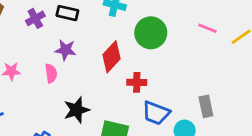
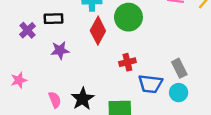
red diamond: (112, 57) -> (98, 31), moved
pink semicircle: (51, 73) -> (55, 100), moved
gray rectangle: (206, 106) -> (179, 68), moved

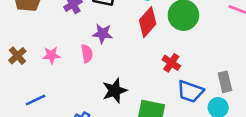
red cross: (127, 62) -> (171, 63), turned 35
pink semicircle: (55, 100) -> (87, 54), moved

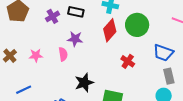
blue trapezoid: (190, 91) -> (163, 53), moved

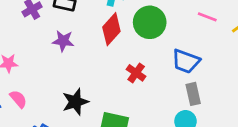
pink semicircle: (63, 54) -> (18, 99), moved, turned -32

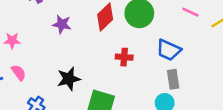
red cross: (136, 73) -> (124, 57), turned -35

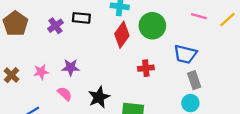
purple star: (62, 24) -> (71, 67), moved
pink semicircle: (19, 73) -> (65, 94), moved

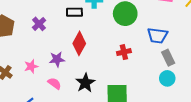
black rectangle: (81, 18) -> (74, 12), moved
red diamond: (122, 35) -> (79, 43), moved

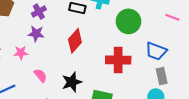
red cross: (124, 52) -> (118, 60), size x1.6
purple star: (57, 59) -> (36, 34), moved

